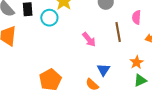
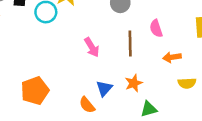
pink semicircle: (136, 17) -> (156, 28), turned -32
orange star: (137, 62) -> (134, 83), moved

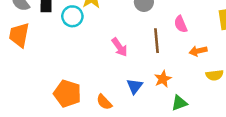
orange pentagon: (35, 91) -> (67, 93), turned -30
orange semicircle: (87, 105) -> (104, 102), moved

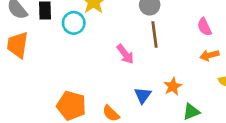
pink semicircle: (181, 24) -> (204, 27), moved
brown line: (156, 41) -> (154, 35), moved

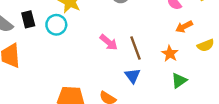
brown line: (154, 35) -> (136, 48), moved
orange star: (173, 86) -> (170, 54), moved

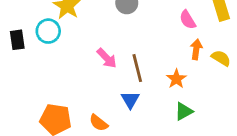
black rectangle: (28, 19) -> (17, 40), moved
orange arrow: (184, 27) -> (196, 49), turned 119
yellow semicircle: (206, 45) -> (221, 58), moved, turned -133

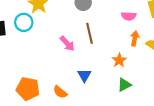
pink semicircle: (188, 20) -> (129, 16), turned -56
brown line: (137, 68) -> (89, 33), moved

